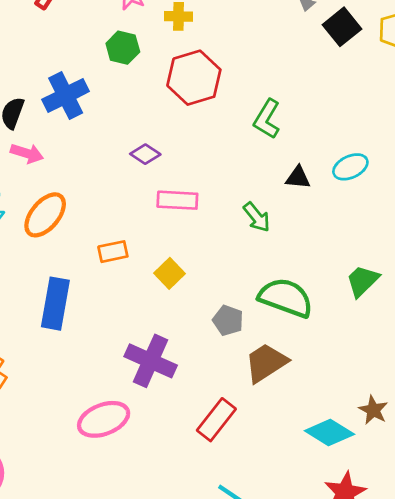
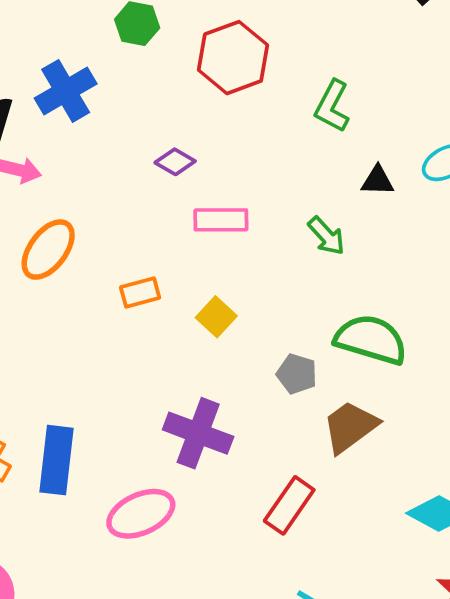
blue rectangle: (55, 304) -> (56, 460), moved

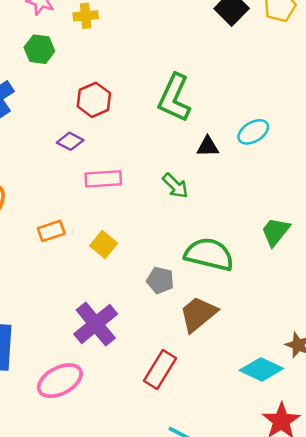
red hexagon: (233, 58) -> (94, 100), moved, size x0.7
green L-shape: (332, 106) -> (174, 98), size x1.4
purple cross: (198, 433) -> (96, 324), turned 33

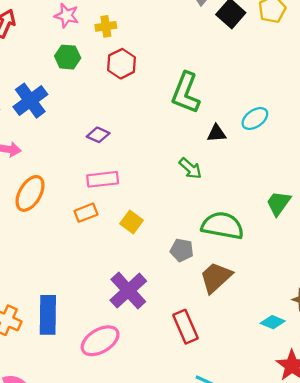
red hexagon: (94, 100) -> (121, 64), moved
pink rectangle: (103, 179) -> (103, 179), moved
red rectangle: (160, 369) -> (185, 327), turned -52
cyan diamond: (261, 369) -> (273, 322), size x0.7

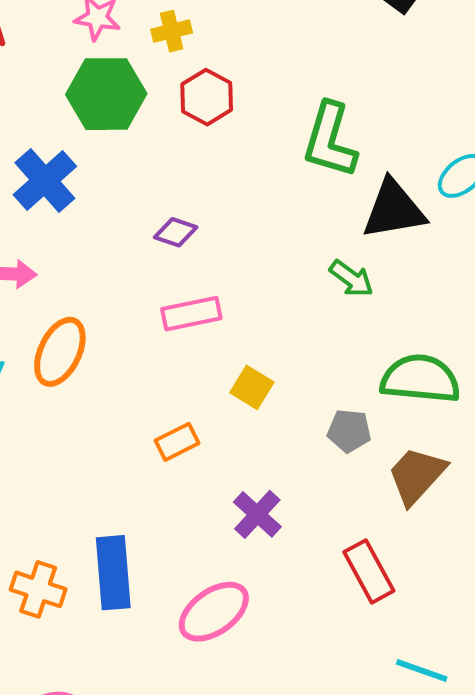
green hexagon: (68, 57) -> (106, 94), size x1.6
black triangle: (217, 133) -> (394, 209), size x1.8
orange rectangle: (86, 213) -> (177, 442), moved
purple cross: (128, 291) -> (257, 514), size x0.7

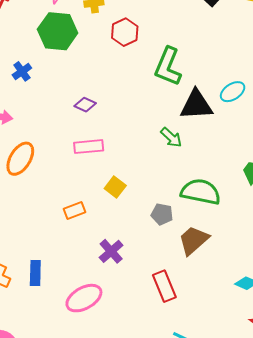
red hexagon: (207, 97) -> (125, 32), moved
blue cross: (45, 180) -> (22, 71), size x0.6
blue rectangle: (113, 573) -> (35, 273), size x0.7

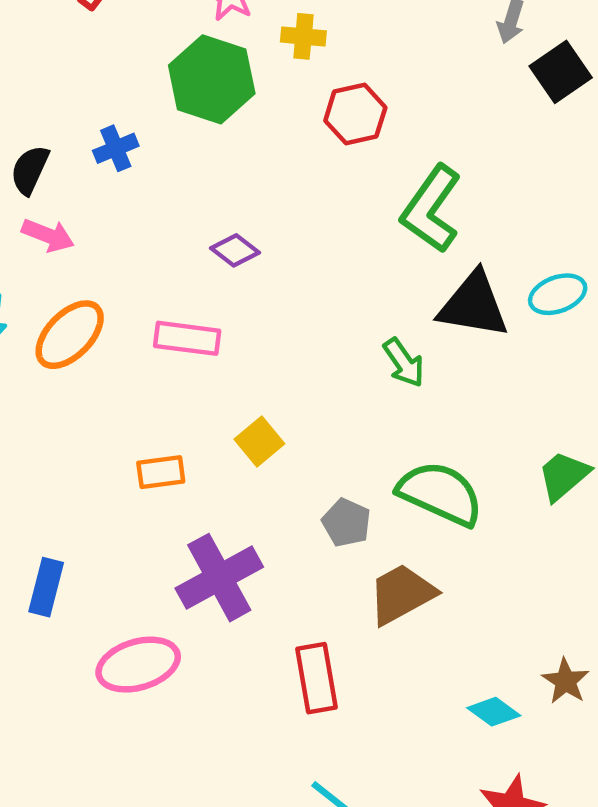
pink rectangle: (89, 147) -> (187, 338), moved
purple cross: (111, 251) -> (219, 578), size x1.5

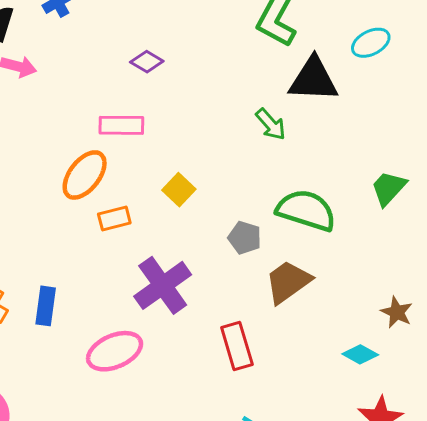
cyan ellipse: (558, 294) -> (371, 43), moved
orange ellipse: (70, 335) -> (85, 175), moved
brown star: (566, 681) -> (397, 312), moved

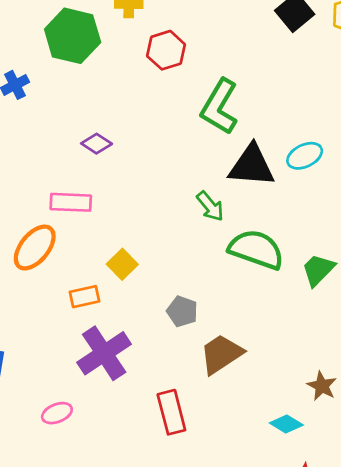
cyan ellipse: (371, 43) -> (305, 156), moved
green semicircle: (306, 210) -> (256, 249), moved
orange rectangle: (114, 218) -> (84, 297), moved
pink ellipse: (115, 351) -> (57, 413), size x0.6

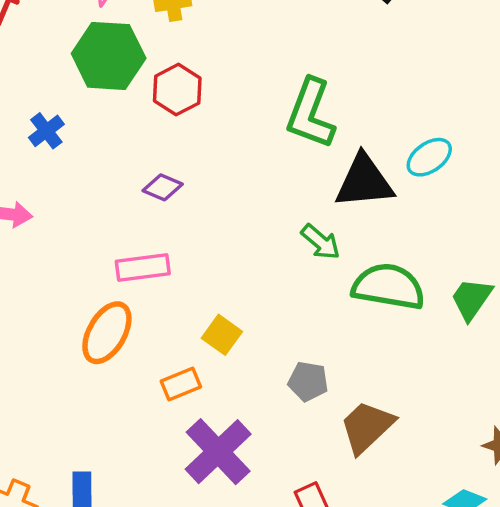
red hexagon: (166, 50) -> (177, 90), moved

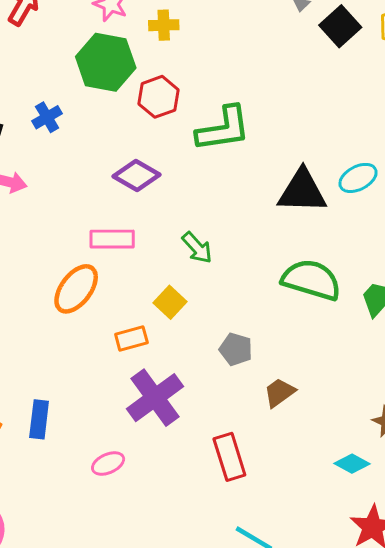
green L-shape: (311, 114) -> (223, 129), moved, turned -126
purple diamond: (163, 187) -> (137, 175), size x1.4
green arrow: (321, 242) -> (197, 248), moved
brown trapezoid: (367, 427) -> (279, 393), size x0.7

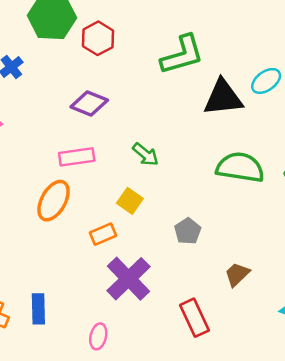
green L-shape: (223, 129) -> (182, 55), moved
gray pentagon: (236, 349) -> (188, 231), turned 30
brown trapezoid: (279, 393) -> (237, 274), moved
pink ellipse: (108, 464) -> (98, 336), turned -45

